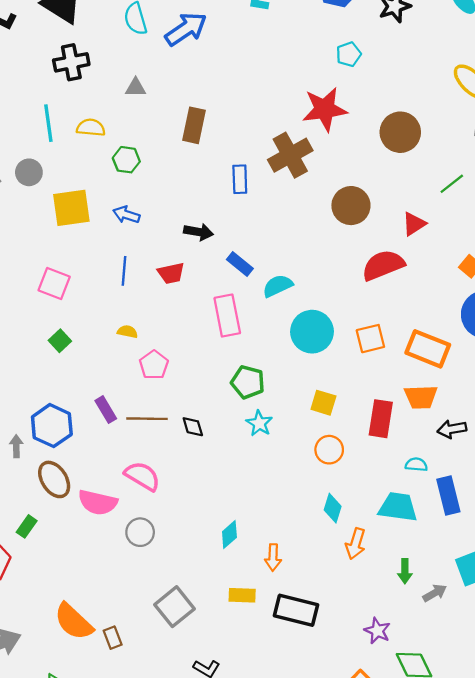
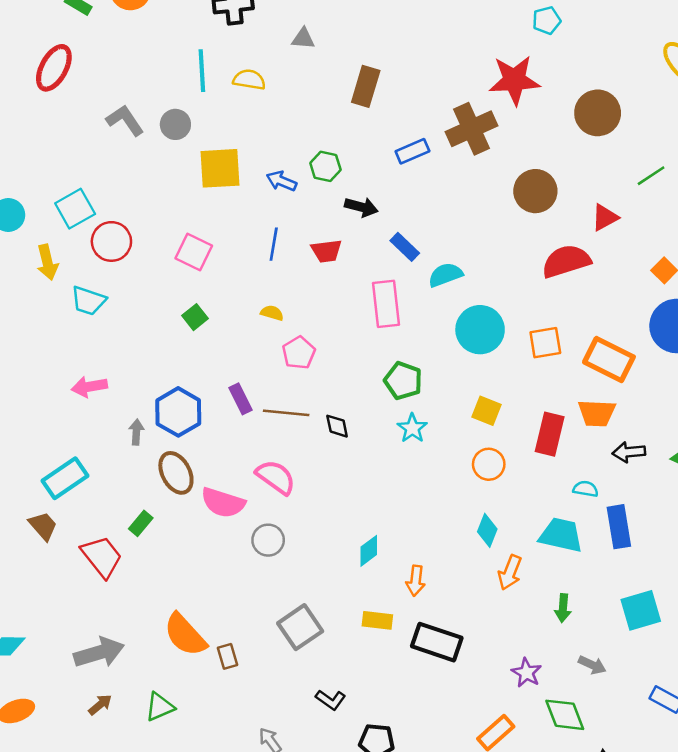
green hexagon: (126, 160) -> (325, 166), moved
blue rectangle: (240, 179) -> (412, 151), turned 64
gray arrow: (435, 593) -> (592, 665), moved, turned 50

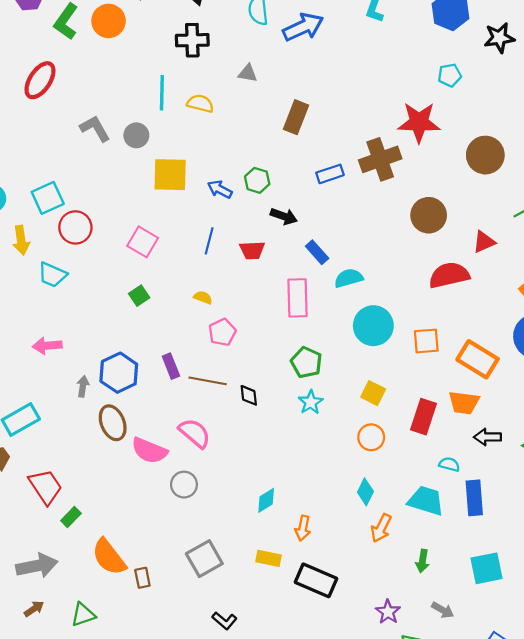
green rectangle: (141, 523) -> (71, 517), moved

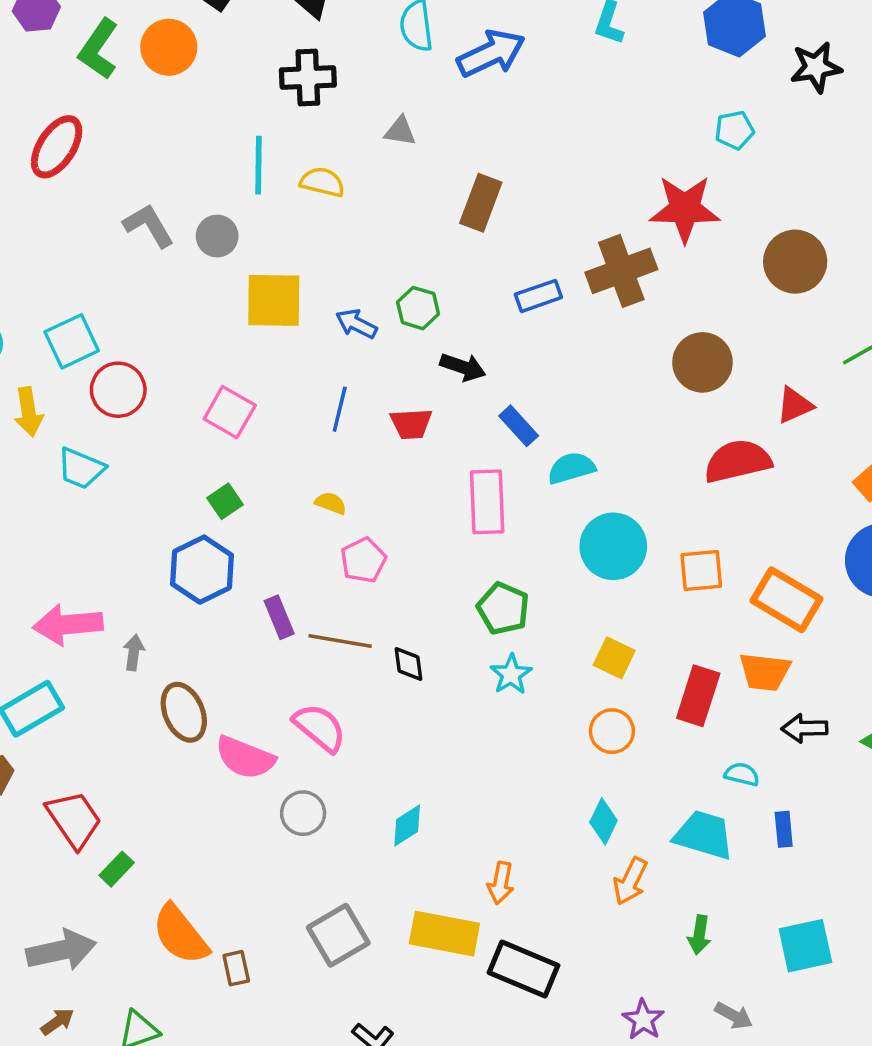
pink arrow: (47, 346) -> (68, 624), moved, size x1.4
blue hexagon: (119, 373) -> (202, 570), moved
blue rectangle: (474, 498) -> (784, 829), size x0.6
cyan diamond: (266, 500) -> (407, 825), moved
yellow rectangle: (269, 558) -> (444, 934), size x1.6

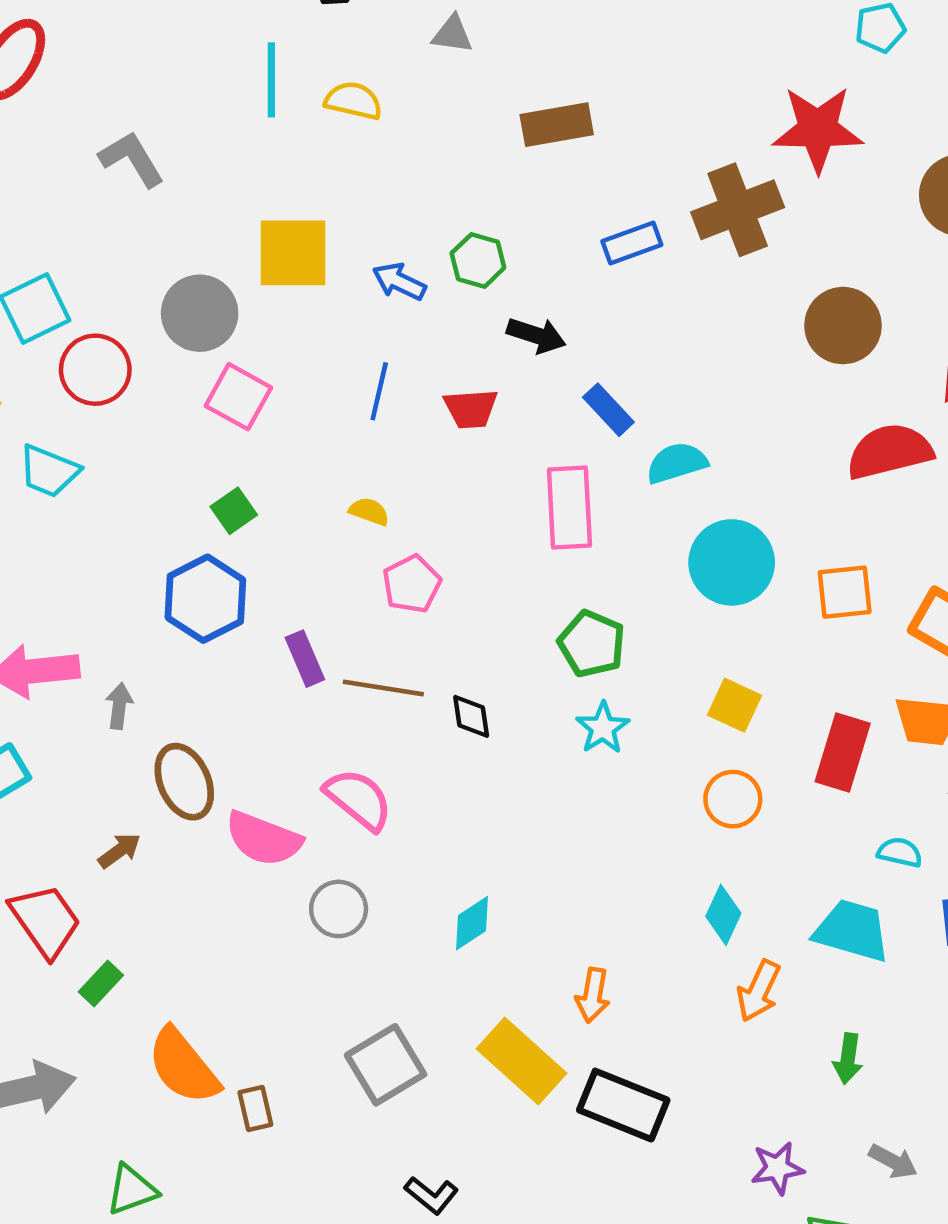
brown rectangle: (481, 203) -> (557, 125), turned 60
gray circle: (217, 236) -> (200, 313), moved, size x1.4
yellow rectangle: (444, 934) -> (522, 1061), turned 32
purple star: (643, 1020) -> (777, 1168), turned 30
brown arrow: (57, 1022) -> (119, 851), moved

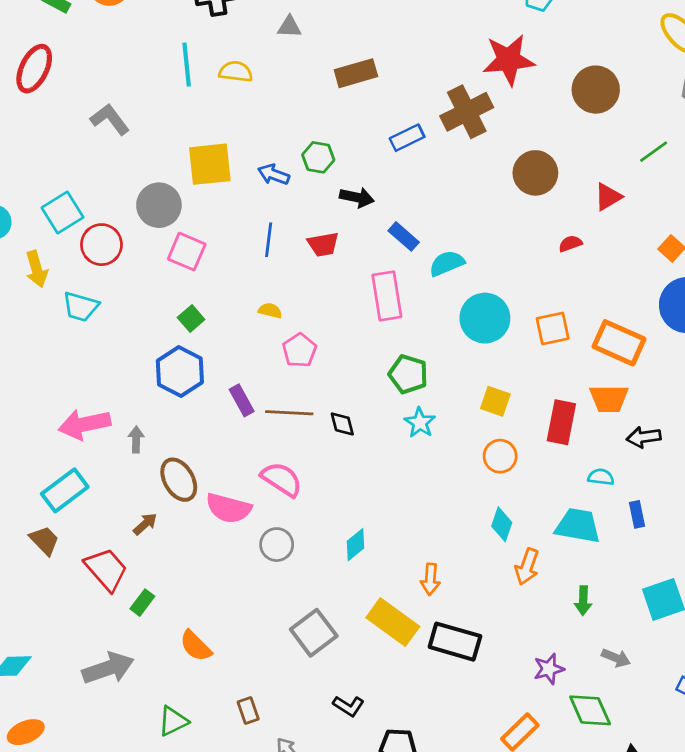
red semicircle: (890, 451) -> (570, 244), size x0.5
orange semicircle: (183, 1066) -> (196, 646), size x0.7
brown rectangle: (255, 1108) -> (248, 710), moved

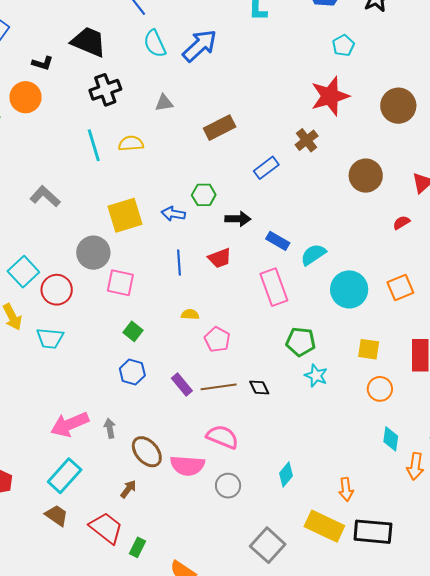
brown cross: (467, 112) -> (307, 140), size x0.6
blue hexagon: (180, 372) -> (132, 372), size x0.7

